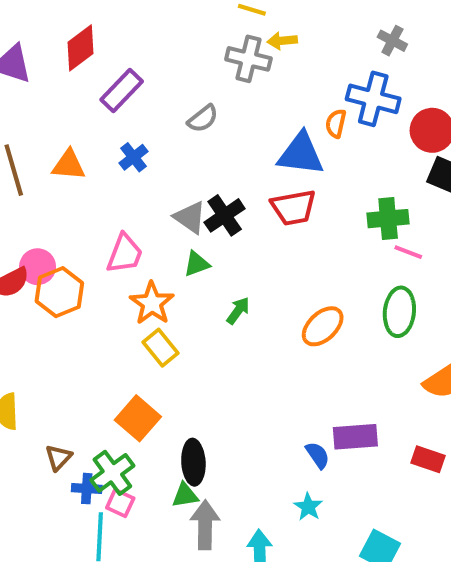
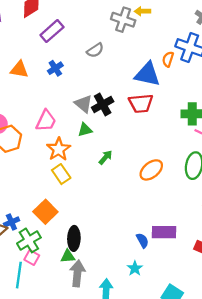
blue cross: (87, 489) -> (11, 222), moved, turned -32

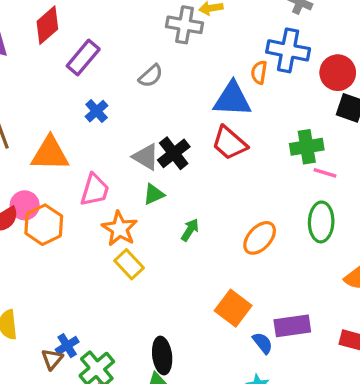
orange triangle: (19, 69) -> (50, 154), moved, size x1.4
red trapezoid: (141, 103) -> (229, 143), turned 55
orange square: (45, 212) -> (233, 308), moved

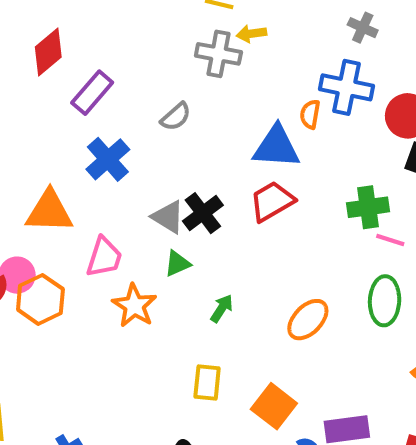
blue cross: (97, 111) -> (108, 159), size x1.5
red trapezoid: (229, 143) -> (272, 201), turned 108
yellow rectangle: (129, 264) -> (207, 383), moved, turned 48

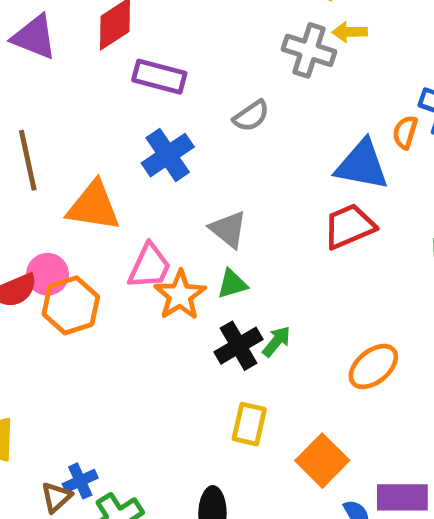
purple rectangle: (92, 93) -> (159, 77), turned 57
black cross: (203, 213) -> (239, 346), moved
orange star: (134, 306) -> (180, 295), moved

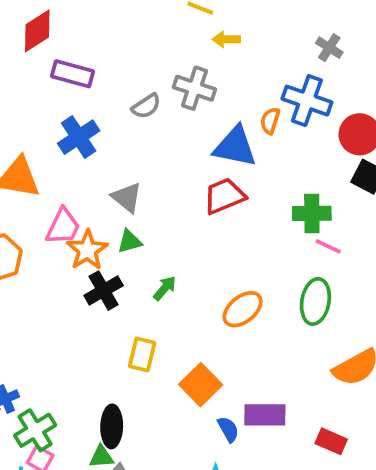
gray cross: (309, 50) -> (194, 88), moved
black cross: (239, 346) -> (104, 291), moved

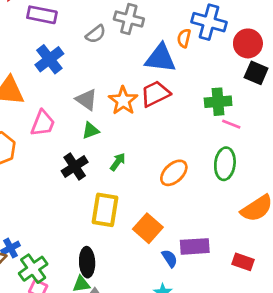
orange star: (87, 250) -> (123, 101), moved
yellow rectangle: (142, 355) -> (105, 210), size x1.4

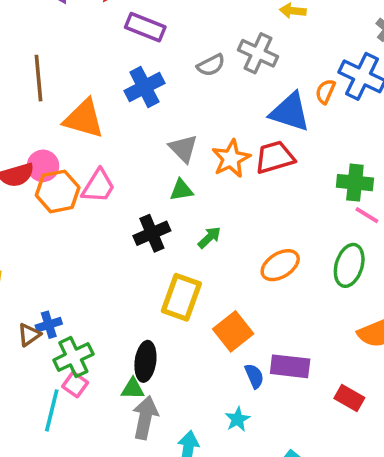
pink trapezoid: (43, 123) -> (98, 186), moved

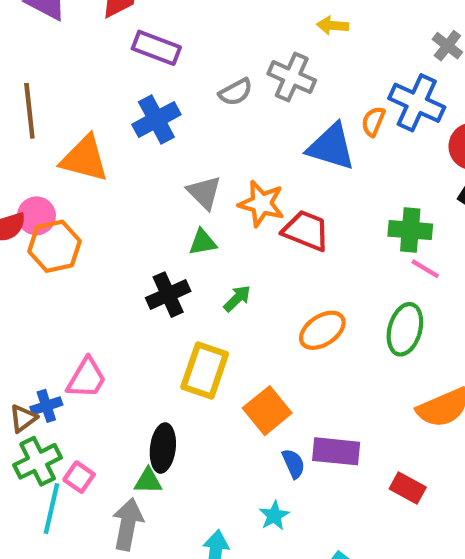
red trapezoid: (275, 157) -> (306, 231), moved, turned 39
orange star: (231, 159) -> (261, 204), turned -30
pink trapezoid: (98, 186) -> (87, 378), moved
green cross: (73, 357) -> (38, 461), moved
gray arrow: (145, 418) -> (128, 524), moved

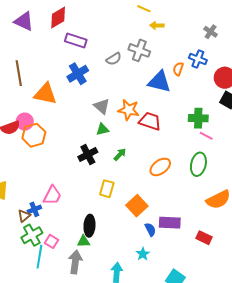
blue cross: (417, 103) -> (198, 59), size x0.7
yellow rectangle: (205, 371) -> (107, 189), size x0.7

